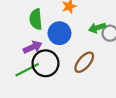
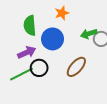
black circle: (45, 63) -> (39, 68), size x0.7

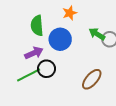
green arrow: (89, 34) -> (97, 34), turned 49
brown ellipse: (76, 67) -> (92, 79), moved

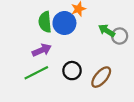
blue circle: (60, 39) -> (64, 23), moved
black circle: (46, 69) -> (72, 71), moved

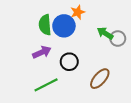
black circle: (72, 71) -> (69, 62), moved
green line: (36, 73) -> (46, 85), moved

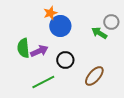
orange star: (78, 12) -> (50, 13), moved
green semicircle: (45, 25) -> (23, 48), moved
gray circle: (118, 39) -> (111, 22), moved

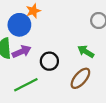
blue circle: (60, 26) -> (19, 25), moved
green arrow: (99, 33) -> (86, 52), moved

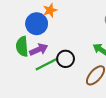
green line: (26, 85) -> (47, 64), moved

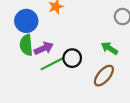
blue circle: (37, 24) -> (26, 21), moved

